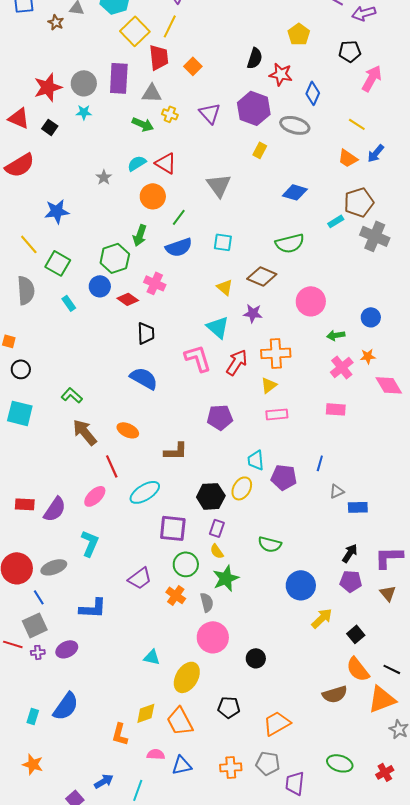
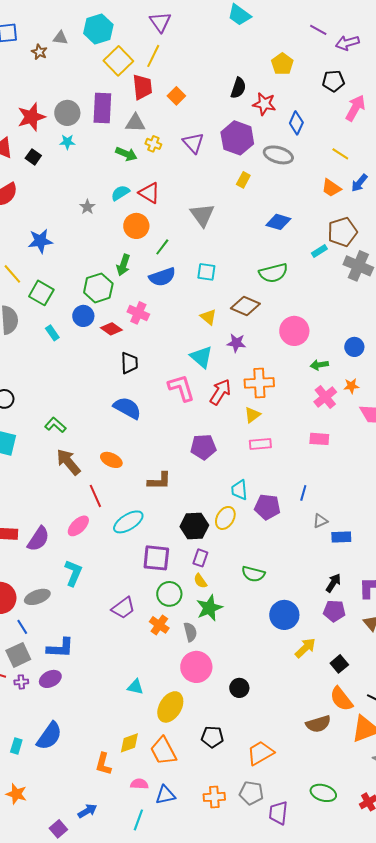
blue L-shape: (93, 608) -> (60, 648), moved
cyan line: (138, 790) -> (138, 820), moved

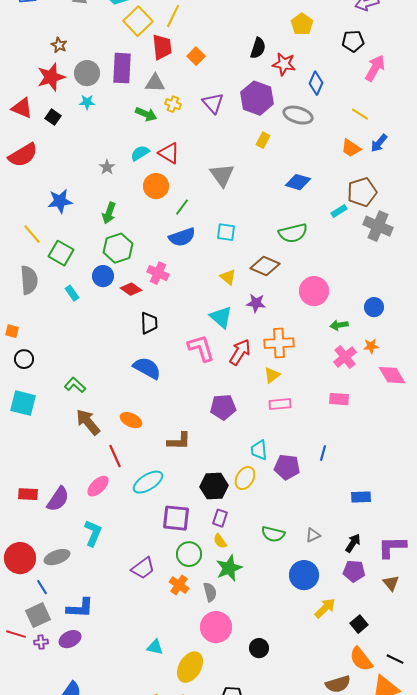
brown star: (39, 52) -> (59, 45), moved
green arrow: (123, 265) -> (109, 213), moved
gray triangle: (320, 521) -> (313, 535), moved

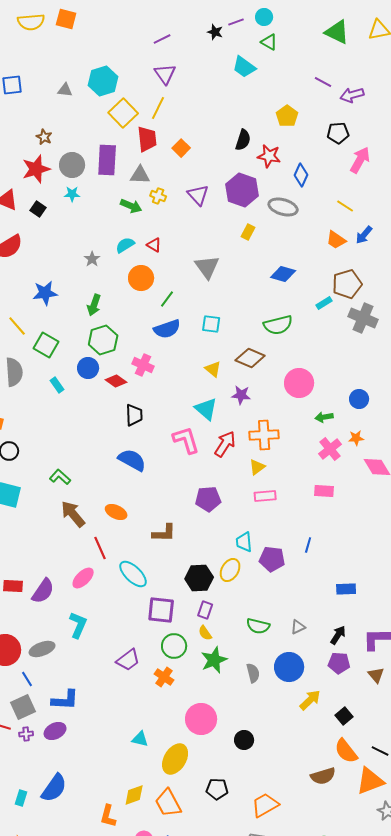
red triangle: (169, 153) -> (154, 245), size x0.7
cyan ellipse: (148, 482) -> (133, 574), turned 76
gray semicircle: (210, 592) -> (253, 673), moved

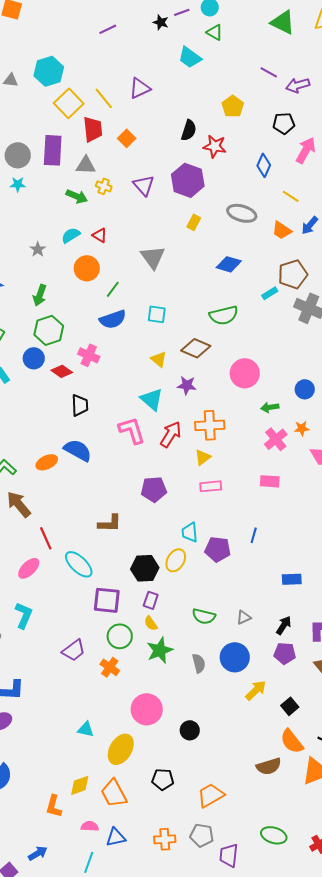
purple triangle: (165, 74) -> (140, 88), moved, turned 40
yellow line: (158, 108) -> (104, 98), turned -65
blue diamond: (301, 175) -> (264, 165), moved
gray ellipse: (283, 207) -> (242, 213), moved
orange ellipse: (116, 512) -> (47, 462), moved, turned -50

